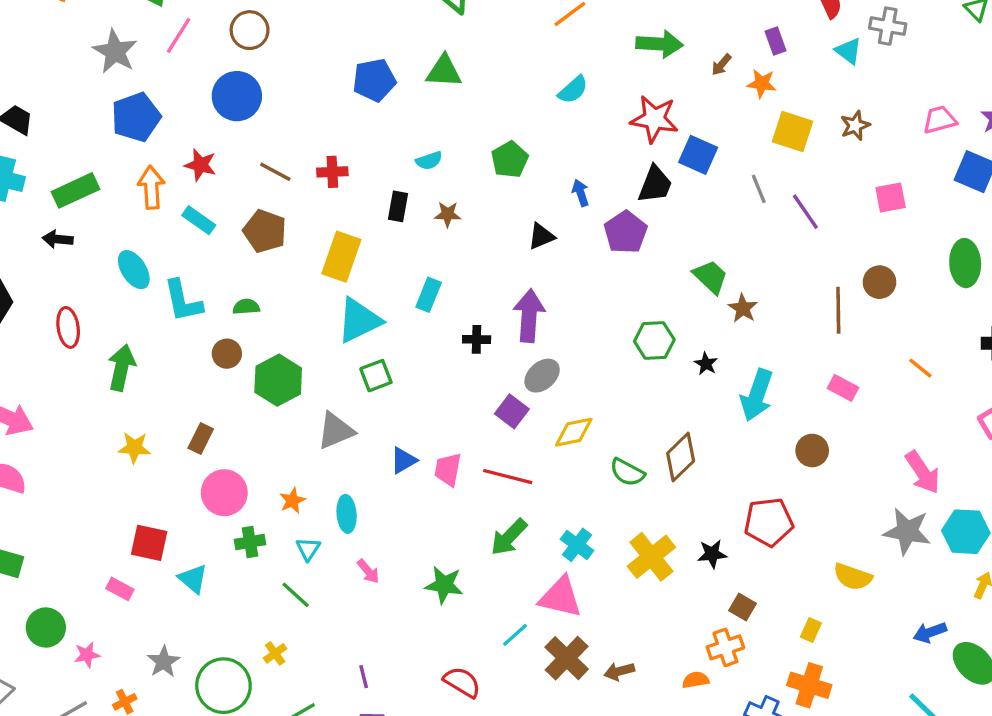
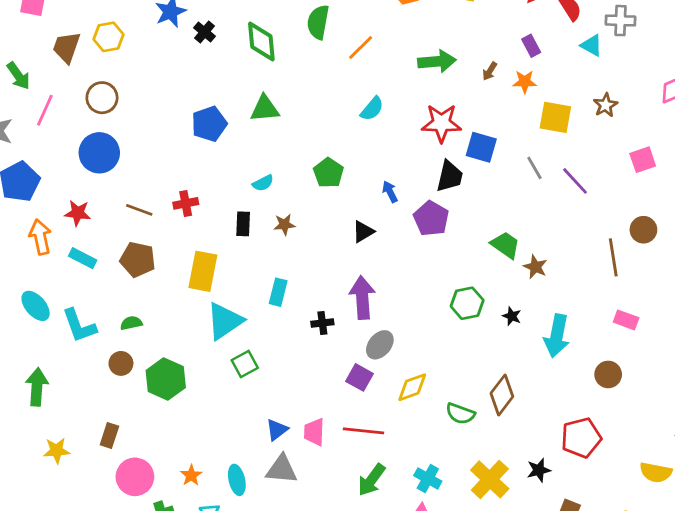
gray triangle: (336, 431) -> (282, 469), moved, turned 36

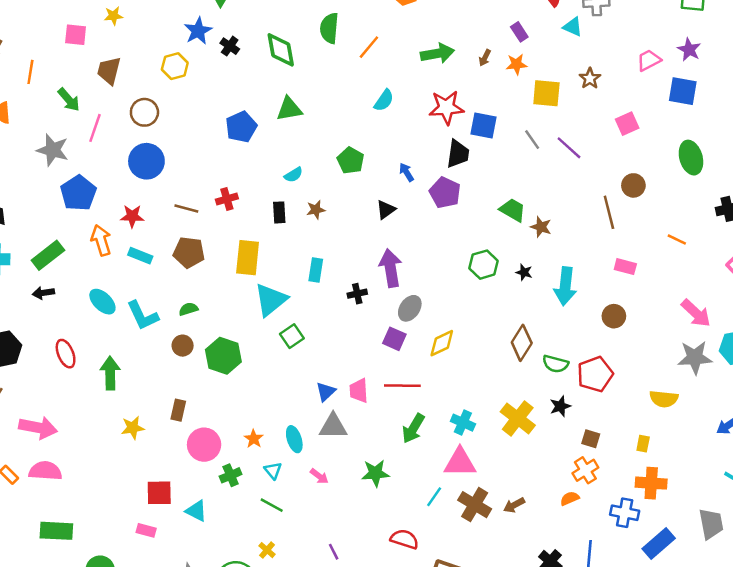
yellow hexagon: (109, 37) -> (175, 66), moved
green semicircle: (460, 414) -> (555, 364), moved

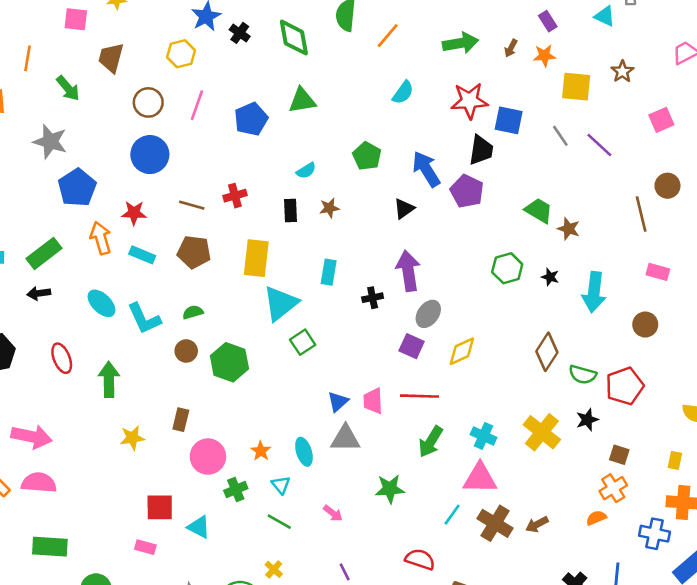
pink line: (95, 128) -> (197, 105), moved
blue arrow: (406, 172) -> (426, 169), size x1.8
pink arrow: (319, 476) -> (333, 513), moved

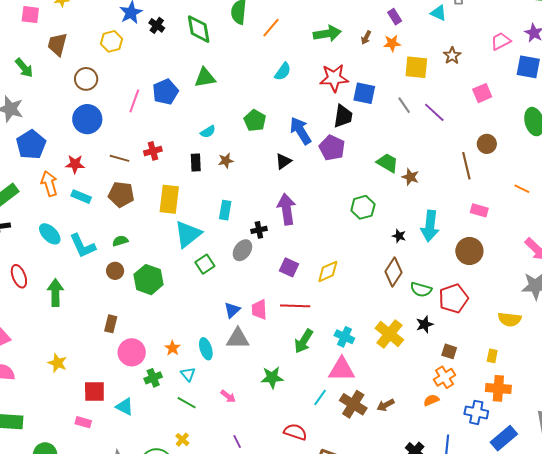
pink line: (197, 105) -> (134, 101), moved
black star: (550, 277) -> (399, 236), moved
gray ellipse: (428, 314) -> (242, 250), moved
brown circle: (645, 325) -> (469, 251), size x1.4
yellow star: (132, 438) -> (57, 363), moved, turned 30

